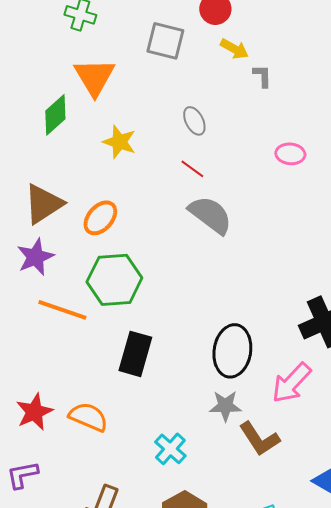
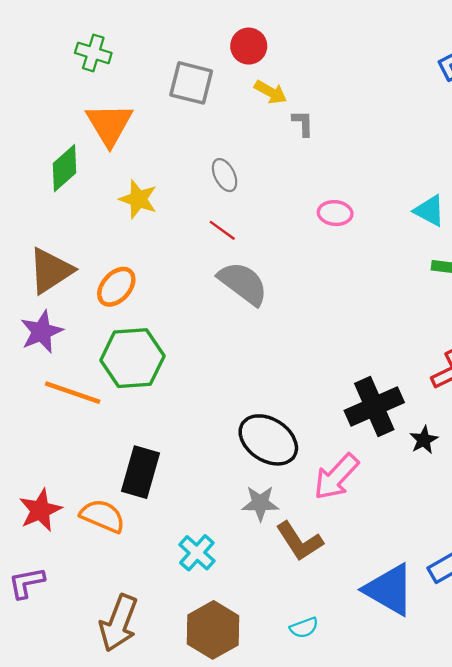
black ellipse: (232, 351) -> (268, 440), turned -66
black rectangle: (135, 354) -> (140, 472), moved

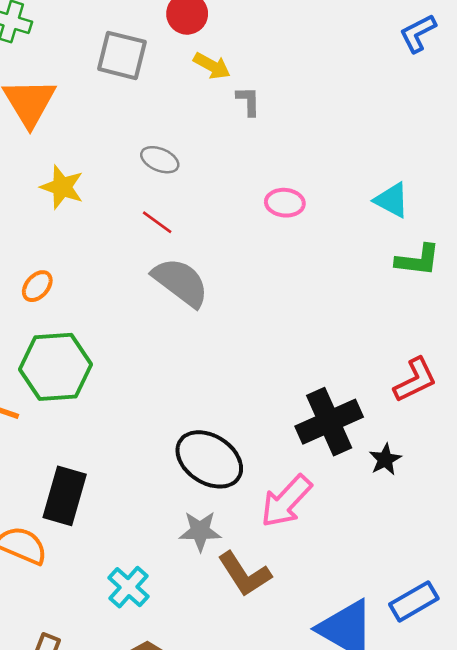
gray ellipse: (225, 175) -> (160, 160), turned -40
orange ellipse: (116, 287) -> (37, 286), size x0.7

